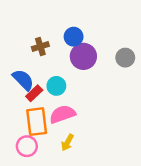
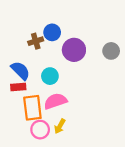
blue circle: (74, 37) -> (52, 32), moved
red rectangle: (34, 93) -> (18, 87), moved, turned 40
pink circle: (27, 146) -> (40, 130), moved

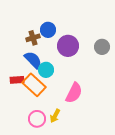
blue semicircle: (20, 71) -> (33, 60), moved
pink semicircle: (55, 101) -> (74, 93), moved, turned 135
orange rectangle: (32, 108) -> (34, 85), moved, turned -40

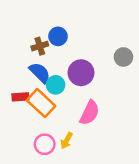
purple circle: (68, 46) -> (81, 73), moved

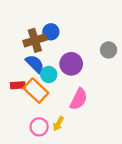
brown cross: (40, 46) -> (35, 40), size x1.5

